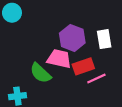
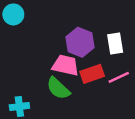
green semicircle: (40, 73) -> (58, 88), moved
pink line: (96, 79) -> (119, 77), moved

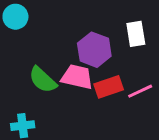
white rectangle: (115, 44) -> (136, 34), moved
green semicircle: (58, 88) -> (43, 80), moved

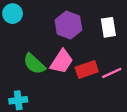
purple hexagon: (94, 50) -> (68, 25), moved
pink trapezoid: (77, 77) -> (62, 61), turned 110

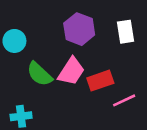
cyan circle: (13, 14) -> (14, 41), moved
pink line: (112, 73) -> (124, 100), moved

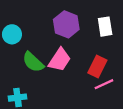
red rectangle: (100, 81) -> (97, 66), moved, turned -45

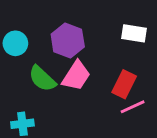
purple hexagon: (66, 24) -> (68, 40), moved
white rectangle: (105, 27) -> (134, 33), turned -72

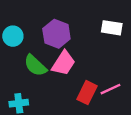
red rectangle: (124, 84) -> (87, 93), moved

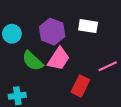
white rectangle: (112, 28) -> (88, 26), moved
pink line: (111, 89) -> (108, 66), moved

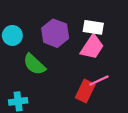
pink trapezoid: (59, 59) -> (92, 47), moved
pink line: (108, 66) -> (99, 81), moved

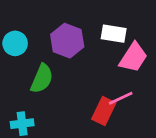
pink trapezoid: (92, 47) -> (133, 57), moved
green semicircle: (34, 64) -> (42, 79), turned -110

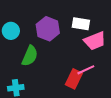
pink trapezoid: (133, 57) -> (95, 41), turned 35

